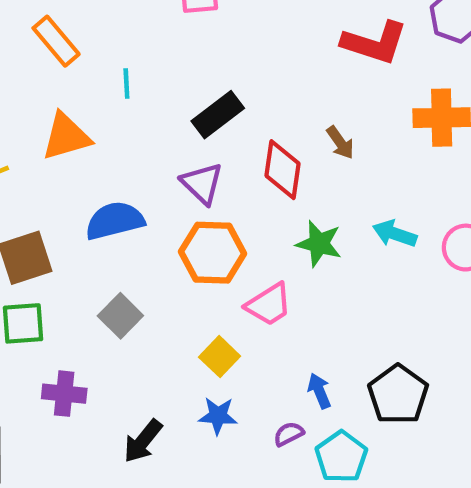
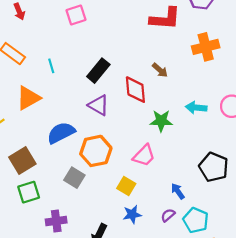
orange hexagon: (213, 253) -> (96, 151), moved
black pentagon: (398, 394) -> (214, 167), moved

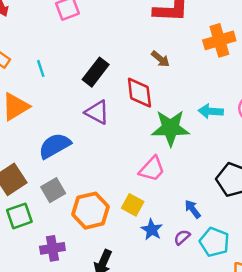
brown arrow: (160, 70) -> (160, 59), moved
green star: (161, 121) -> (170, 128), size x1.4
orange hexagon: (96, 151) -> (91, 211), moved
gray square: (74, 178) -> (53, 190), moved, turned 30
blue star: (132, 214) -> (152, 230), moved, turned -30

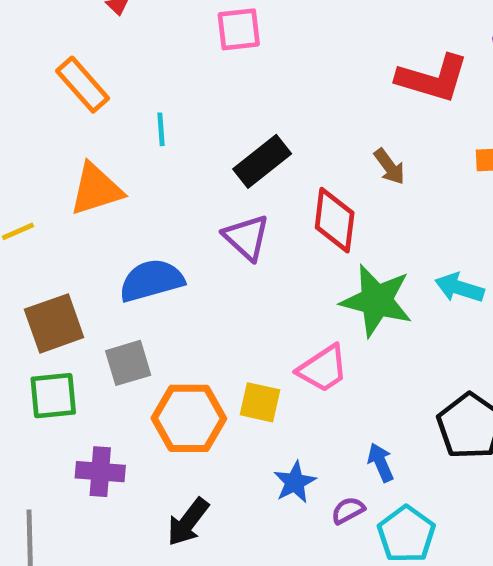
yellow square: (133, 205) -> (260, 402), moved, turned -30

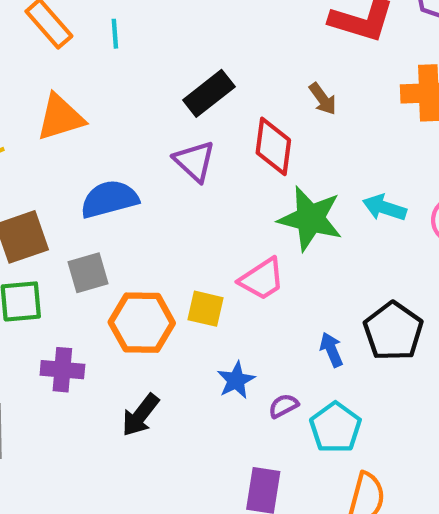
cyan line: (161, 129) -> (115, 34), moved
blue arrow: (381, 462) -> (331, 350), moved

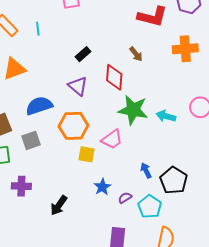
black rectangle: (209, 93) -> (83, 54), size x0.7
cyan arrow: (384, 208) -> (166, 116), moved
orange hexagon: (142, 323) -> (73, 126), moved
black pentagon: (393, 331) -> (174, 180), moved

